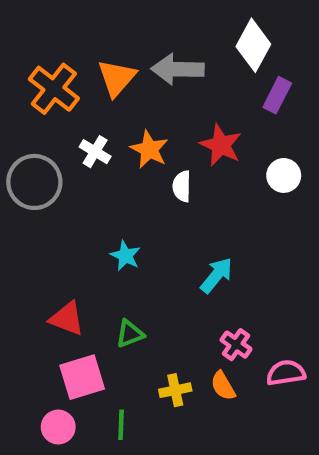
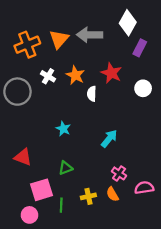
orange cross: (54, 89) -> (27, 45), turned 30
red triangle: (67, 319) -> (23, 157), moved
green line: (121, 425) -> (61, 205), moved

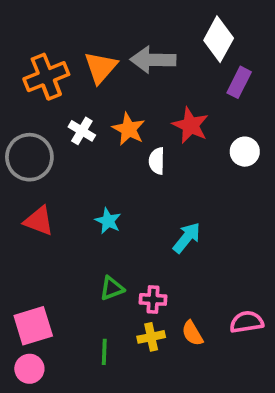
red triangle: (23, 157) -> (39, 221), moved
pink cross: (119, 173) -> (153, 299), moved, turned -32
pink square: (41, 190) -> (33, 326), moved
pink circle: (29, 215) -> (29, 369), moved

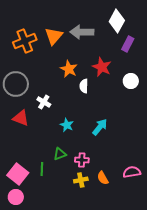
white cross: (82, 131) -> (44, 102), moved
cyan star: (108, 221) -> (67, 125), moved
pink square: (33, 326) -> (18, 174), turned -35
green line: (104, 352) -> (42, 169), moved

